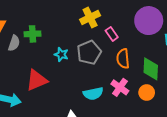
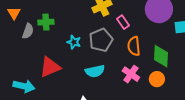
cyan semicircle: (93, 94) -> (95, 71), moved

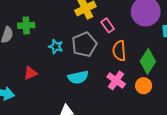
green diamond: (161, 56) -> (148, 61), turned 30
red triangle: (50, 67) -> (30, 73), size x0.6

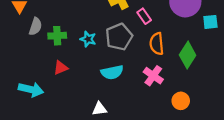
green cross: (26, 25) -> (57, 36), moved
orange circle: (144, 86) -> (181, 101), moved

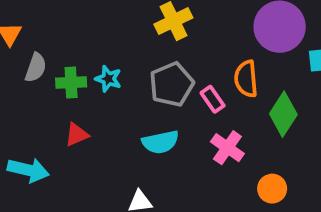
pink rectangle: (144, 16) -> (213, 99), moved
cyan star: (88, 39) -> (108, 79), moved
orange semicircle: (157, 44) -> (246, 79), moved

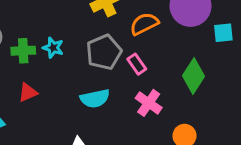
orange semicircle: (246, 79) -> (144, 24), moved, turned 68

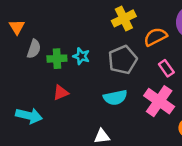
pink rectangle: (137, 64) -> (166, 68), moved
pink cross: (149, 103) -> (159, 101), size x1.4

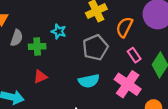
orange semicircle: (155, 37) -> (124, 27), turned -36
cyan star: (81, 56) -> (59, 31), moved

